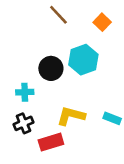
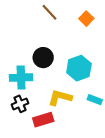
cyan hexagon: (83, 60) -> (79, 68), moved
cyan cross: (25, 92) -> (21, 78), size x1.5

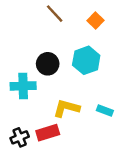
cyan hexagon: (79, 68) -> (86, 60), moved
black cross: (20, 104) -> (20, 137), moved

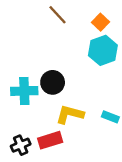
cyan hexagon: (86, 60) -> (103, 50), moved
black circle: (48, 64) -> (53, 82), moved

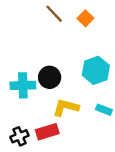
orange square: (101, 22) -> (85, 18), moved
cyan hexagon: (103, 50) -> (96, 70), moved

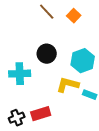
black circle: (50, 77) -> (47, 54), moved
yellow L-shape: (66, 107) -> (68, 85), moved

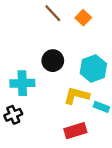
red rectangle: (41, 114) -> (75, 131), moved
black cross: (17, 118) -> (13, 115), moved

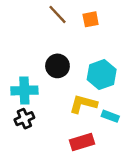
orange square: (83, 18) -> (91, 19), turned 35
black cross: (13, 115) -> (24, 119), moved

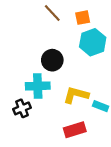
cyan hexagon: (102, 75) -> (93, 42), moved
cyan cross: (24, 90) -> (38, 86), moved

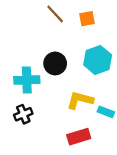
cyan hexagon: (93, 42) -> (98, 60), moved
cyan cross: (38, 86) -> (27, 80), moved

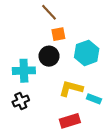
orange square: (87, 19) -> (58, 34), moved

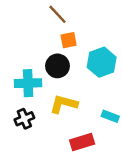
yellow L-shape: (71, 88) -> (64, 104), moved

